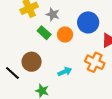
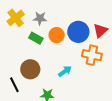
blue circle: (88, 22) -> (78, 32), moved
black line: (12, 73) -> (14, 85), turned 35

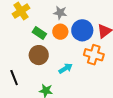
gray star: (40, 18) -> (60, 13), moved
brown circle: (30, 69) -> (39, 55), moved

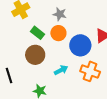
blue circle: (82, 30) -> (80, 45), moved
orange cross: (94, 55) -> (90, 71), moved

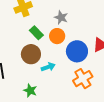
cyan arrow: (61, 70) -> (48, 67), moved
orange cross: (90, 71) -> (83, 79), turned 30

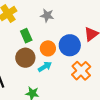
green rectangle: (36, 33) -> (26, 36), turned 32
orange circle: (57, 36) -> (48, 48), moved

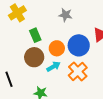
gray star: (47, 15) -> (65, 15), moved
orange cross: (81, 71) -> (78, 71), moved

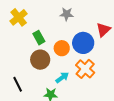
cyan arrow: (54, 66) -> (62, 77), moved

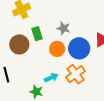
gray star: (67, 14) -> (63, 28), moved
brown circle: (40, 60) -> (19, 44), moved

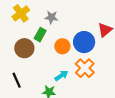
gray star: (63, 28) -> (51, 17), moved
green rectangle: (37, 34) -> (40, 35), turned 56

